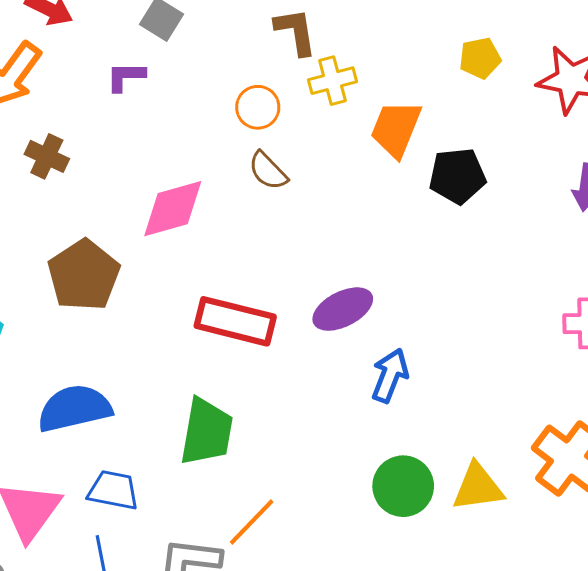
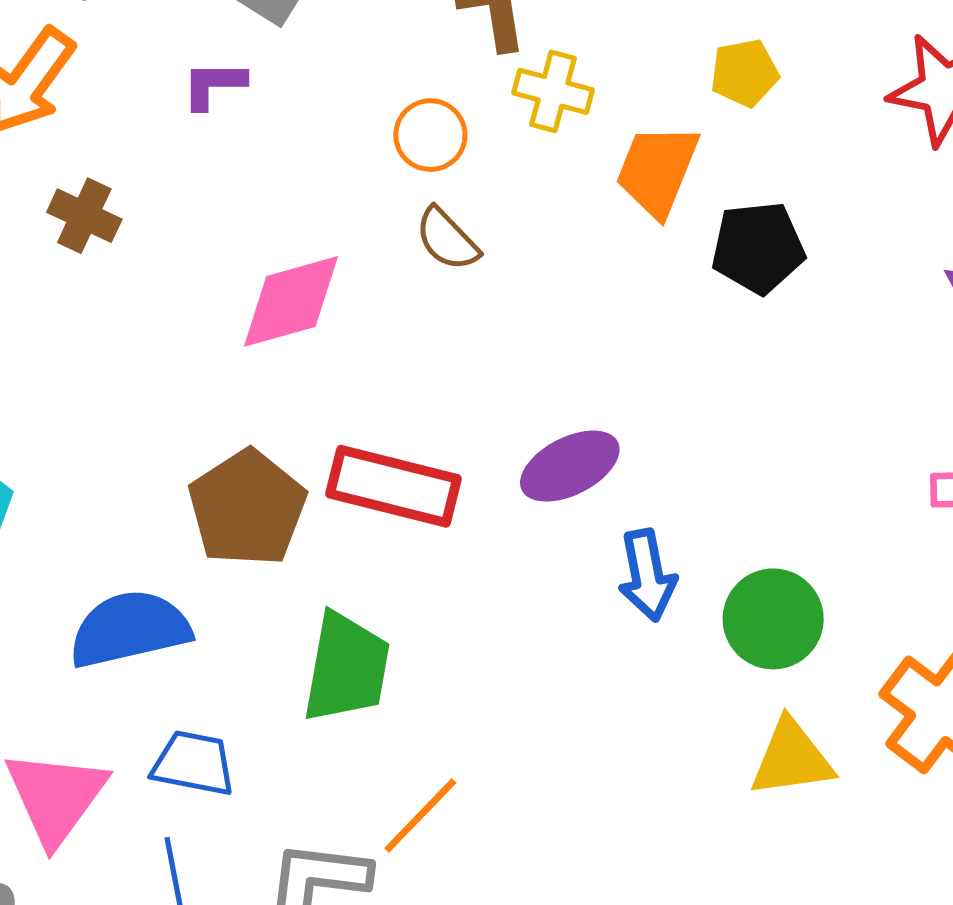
yellow pentagon: (480, 58) -> (745, 73), moved
yellow cross: (333, 81) -> (553, 91), turned 30
brown pentagon: (84, 275) -> (247, 508), moved
blue arrow: (390, 376) -> (647, 575), turned 148
green circle: (403, 486) -> (773, 619), moved

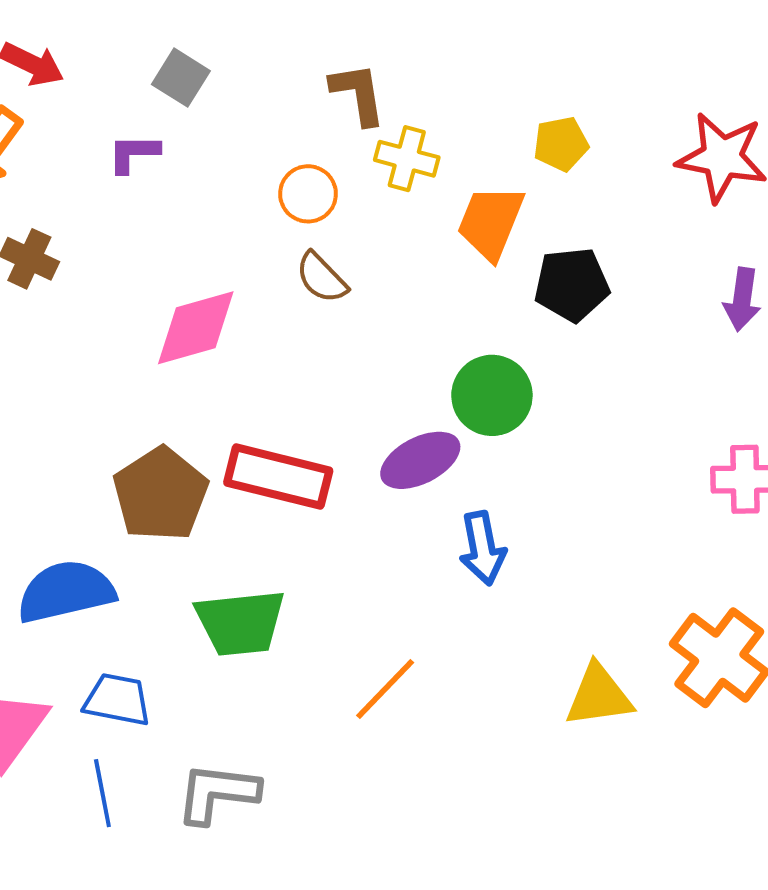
green circle: (773, 619) -> (492, 395), moved
green trapezoid: (346, 668) -> (240, 623), turned 74
orange line: (420, 815) -> (385, 689), moved

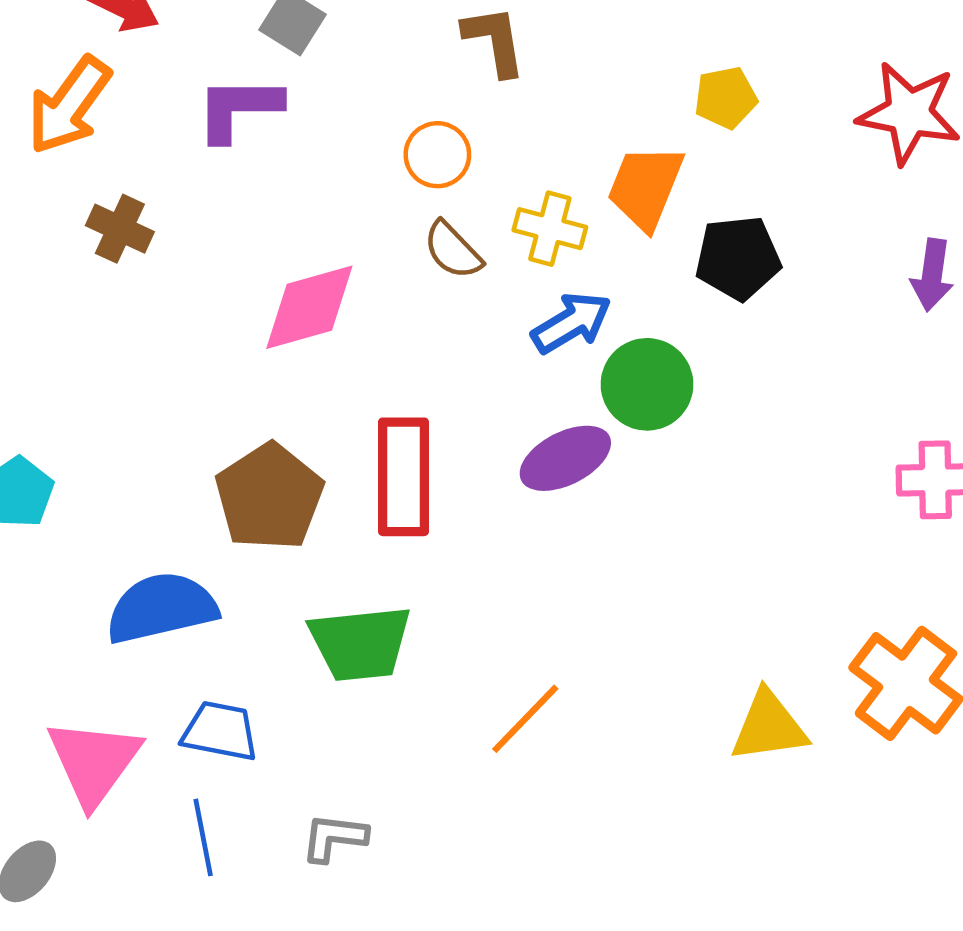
purple L-shape: (134, 153) -> (239, 108), size x1.5
yellow cross: (407, 159) -> (550, 229), moved
red rectangle: (278, 477) -> (403, 477), turned 76
blue arrow: (482, 548) -> (571, 323), moved, turned -110
gray L-shape: (217, 793) -> (334, 837), size x0.7

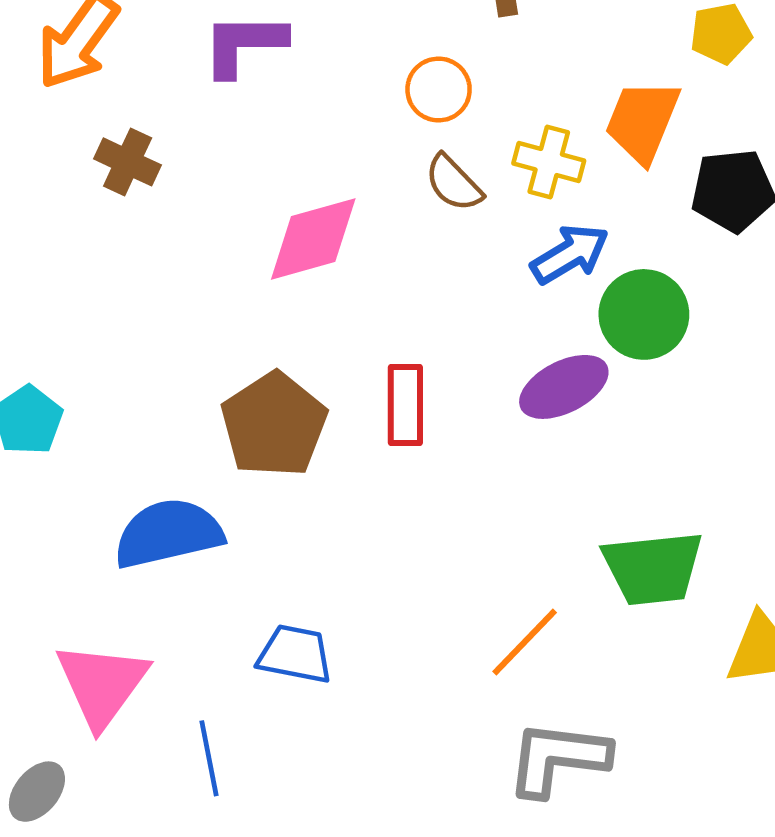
red rectangle: (403, 477) -> (405, 405), size x0.7
green trapezoid: (360, 643) -> (653, 568), moved
blue trapezoid: (220, 731) -> (295, 654), moved
gray L-shape: (334, 837) -> (558, 758), moved, size x1.6

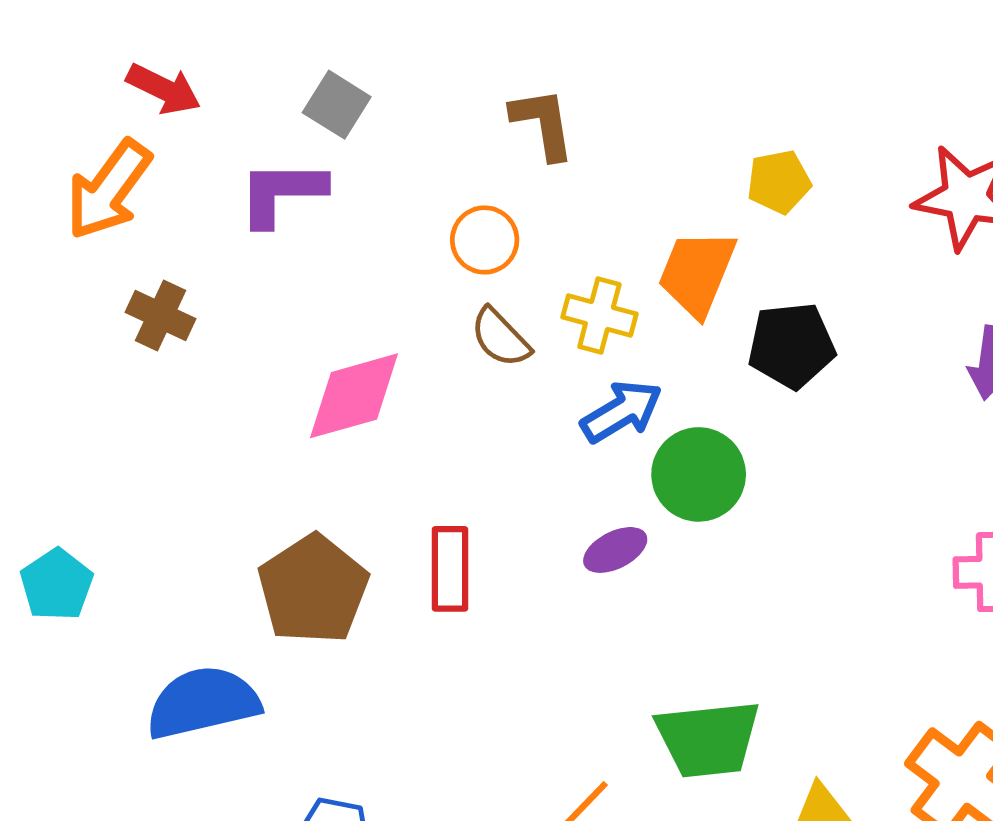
purple ellipse: (564, 387) -> (615, 550), size x0.7

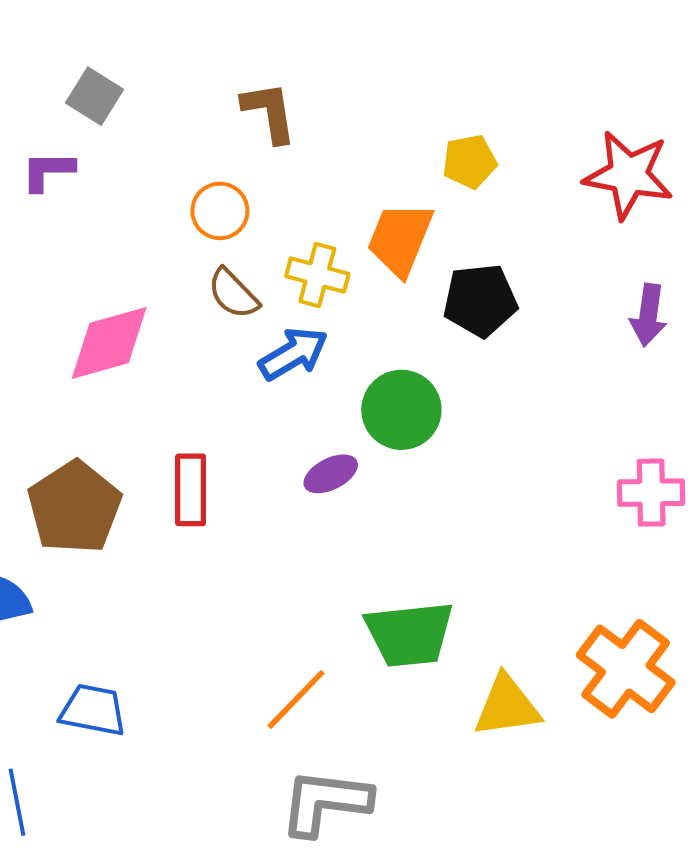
purple L-shape: (282, 193) -> (48, 171), size x0.7
blue arrow: (621, 411) -> (293, 354), moved

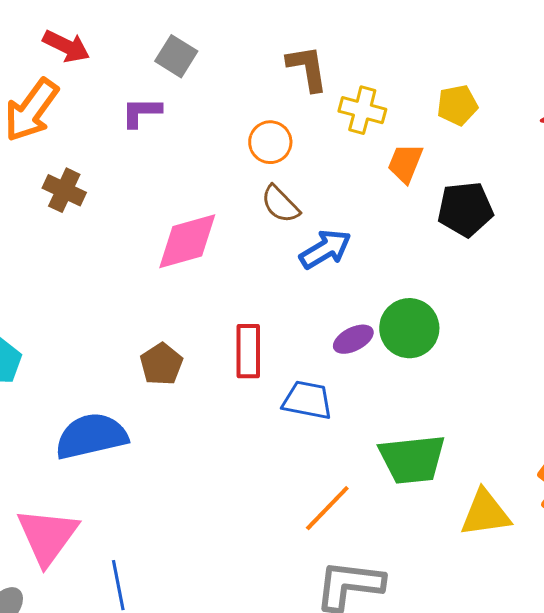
orange trapezoid: (400, 239) -> (405, 163), size x0.7
yellow cross: (317, 275) -> (362, 110), moved
green circle: (401, 410) -> (409, 328), moved
brown pentagon: (74, 507) -> (161, 364), size x0.6
blue trapezoid: (93, 710) -> (307, 400), moved

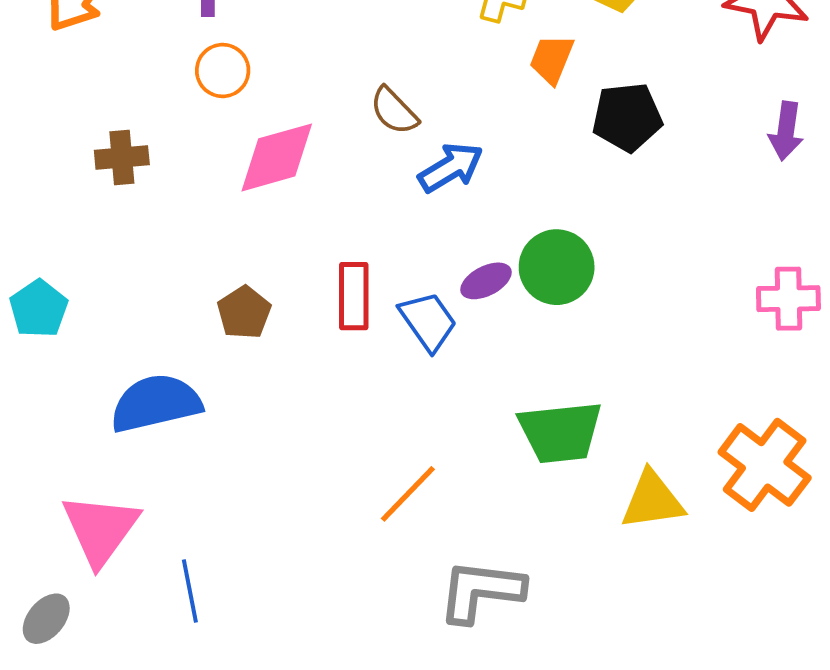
orange circle: (270, 142) -> (223, 71), moved
brown cross: (64, 190) -> (122, 157), moved, turned -30
blue trapezoid: (307, 400) -> (428, 321), moved, turned 44
orange line: (327, 508) -> (408, 494), moved

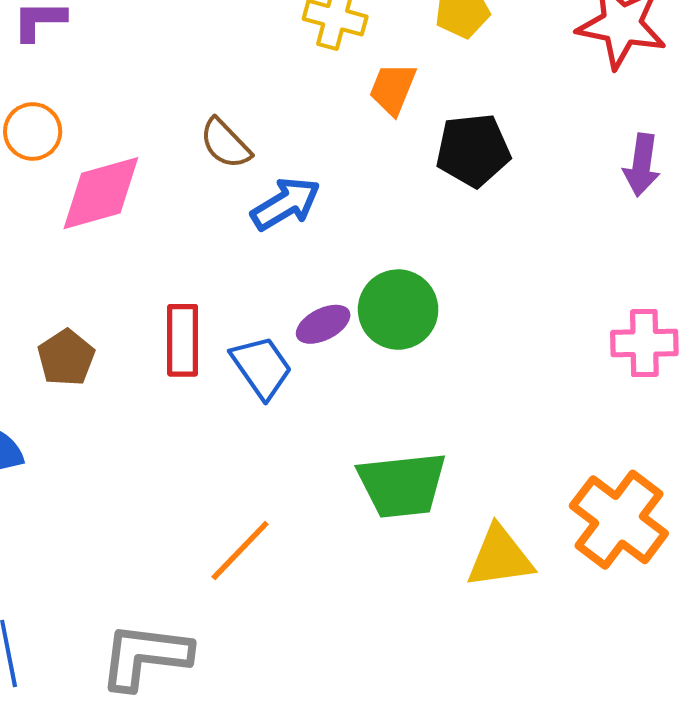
orange circle: (223, 71) -> (33, 131), moved
gray L-shape: (481, 591) -> (145, 656), moved

